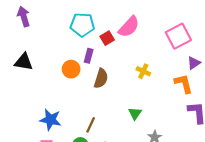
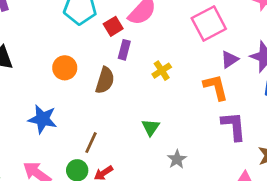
purple rectangle: (89, 56) -> (124, 50), moved
yellow cross: (143, 71) -> (162, 71), turned 32
blue star: (50, 120) -> (43, 119), moved

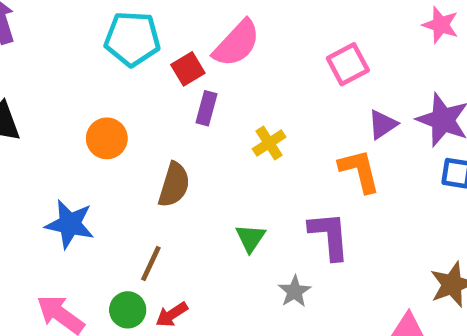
pink square: (209, 24) -> (348, 64), size x0.7
brown semicircle: (105, 80) -> (174, 185), moved
purple L-shape: (234, 126) -> (329, 236), moved

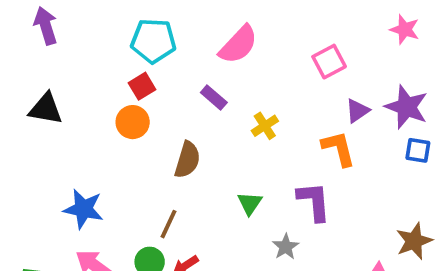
red square: (188, 69) -> (142, 86), moved
purple rectangle: (206, 108) -> (214, 97), turned -64
blue star: (70, 224) -> (83, 209), moved

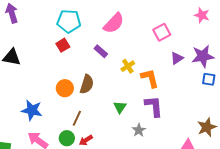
purple star: (407, 107) -> (203, 56), turned -30
orange circle: (133, 122) -> (65, 88), moved
orange L-shape: (339, 148) -> (150, 78), moved

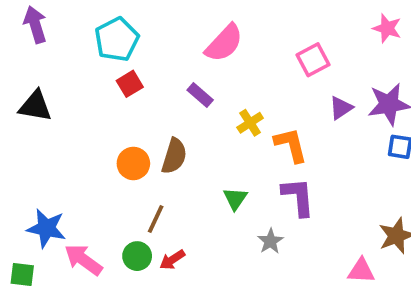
cyan pentagon: (69, 21) -> (117, 39), moved, turned -30
blue star: (32, 110) -> (46, 228), moved

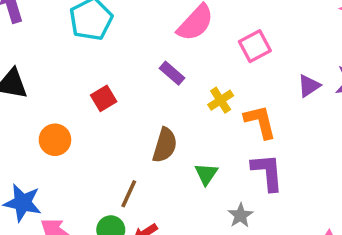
pink square: (313, 60) -> (255, 46), moved
red square: (130, 84) -> (104, 98), moved
brown semicircle: (174, 156) -> (165, 145), moved
orange circle: (133, 163) -> (55, 140), moved

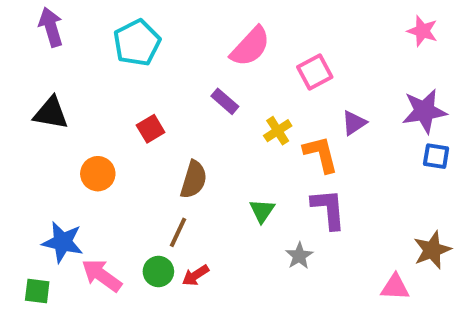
purple triangle: (309, 86) -> (354, 123), moved
brown semicircle: (165, 145) -> (194, 180), moved

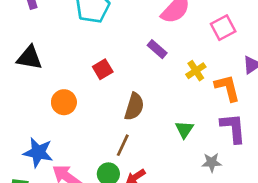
gray star: (299, 256) -> (212, 162), turned 30

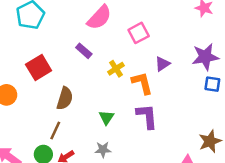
red square: (103, 69) -> (39, 67), size x1.5
gray star: (212, 162) -> (103, 150), moved

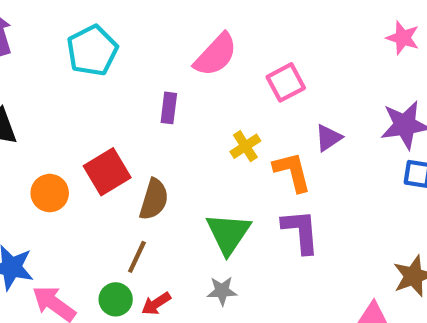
purple rectangle: (84, 51) -> (169, 108), moved, turned 56
red square: (39, 67) -> (107, 172), moved
green triangle: (106, 117) -> (228, 233), size x1.6

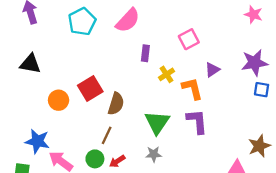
pink semicircle: (216, 55) -> (128, 20), moved
purple rectangle: (169, 108) -> (145, 53), moved

